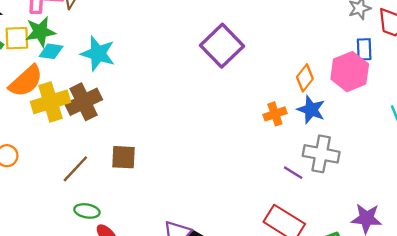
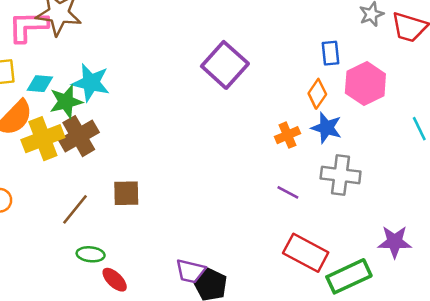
green star: (40, 32) -> (66, 102), moved
blue rectangle: (364, 49) -> (330, 53), moved
purple line: (293, 173) -> (288, 192), moved

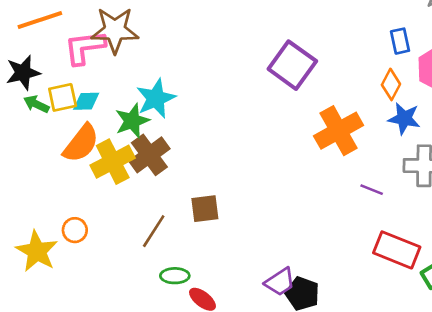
cyan star: (91, 83) -> (156, 98), turned -30
cyan diamond: (40, 84) -> (86, 101), moved
orange cross: (288, 135) -> (339, 131), moved, size x1.8
purple trapezoid: (191, 271) -> (280, 282), turned -40

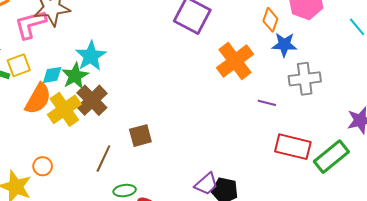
cyan diamond: (86, 101) -> (52, 75), moved

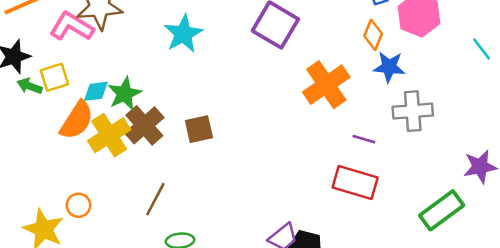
pink L-shape: (30, 24) -> (72, 27), turned 44
cyan star: (91, 56) -> (183, 34), moved
brown square: (140, 136) -> (199, 129), moved
red rectangle: (293, 147) -> (355, 182), moved

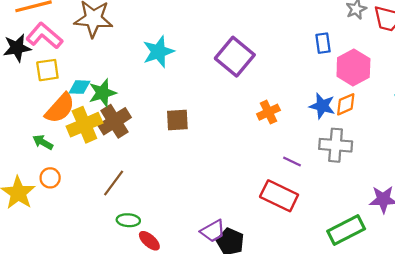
pink L-shape: (72, 27) -> (44, 36), moved
orange diamond: (373, 35) -> (346, 104), moved, turned 35
orange cross: (326, 85) -> (268, 112), size x0.6
green arrow: (30, 86) -> (43, 142), moved
brown square: (199, 129) -> (177, 120), moved

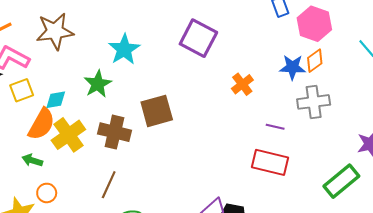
green star: (102, 93) -> (98, 84), moved
brown square: (177, 120) -> (157, 111), size x1.4
brown cross: (114, 121) -> (114, 132), moved, turned -32

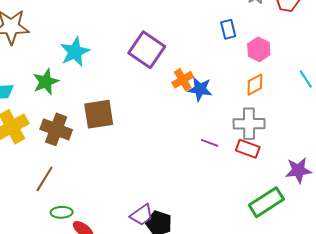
pink hexagon: (314, 24) -> (259, 49), size x0.7
blue star: (292, 67) -> (200, 89), moved
orange cross: (242, 84) -> (183, 80), moved
red rectangle: (270, 162) -> (248, 149), moved, size x0.7

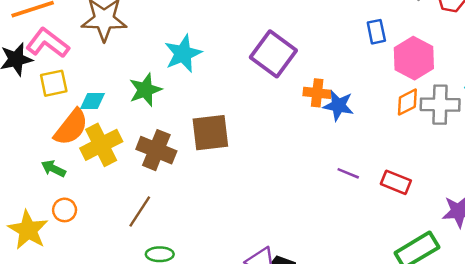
pink hexagon: (259, 49) -> (414, 58), size x1.4
orange cross: (183, 80) -> (317, 93), turned 35
gray cross: (249, 124) -> (440, 105), moved

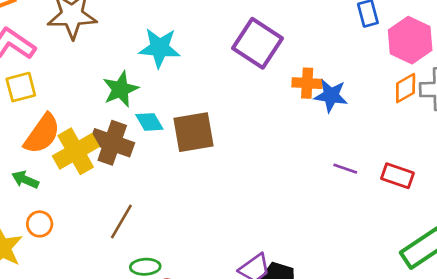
cyan star: (183, 54) -> (160, 48), turned 30
cyan diamond: (93, 101) -> (149, 122), moved, turned 64
brown cross: (156, 150) -> (112, 143), moved

